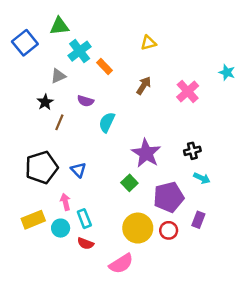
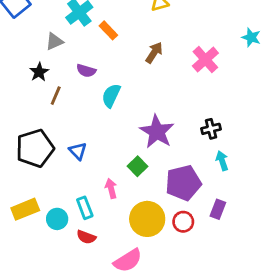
cyan arrow: (202, 178) -> (222, 161), turned -133
pink arrow: (65, 202) -> (111, 188), moved

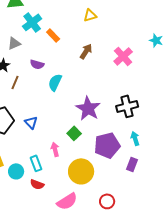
black cross: (211, 129) -> (127, 106), size x1.5
cyan arrow: (222, 161) -> (135, 138), moved
red circle: (183, 222) -> (107, 201), moved

